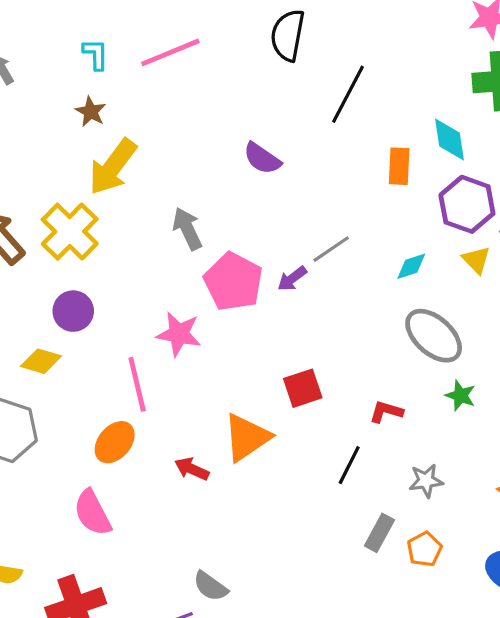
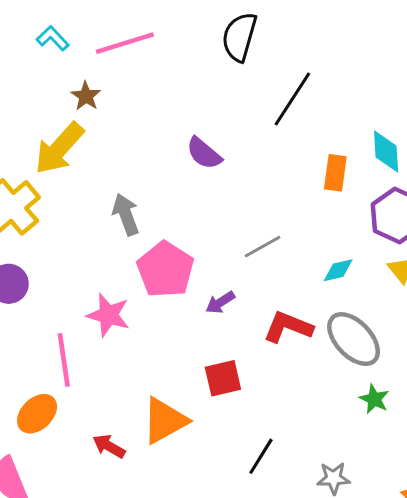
cyan L-shape: (96, 54) -> (53, 38), turned -48
brown star: (91, 112) -> (86, 96), moved
purple arrow: (292, 279) -> (220, 302), moved
red L-shape: (386, 412) -> (288, 327), moved, size x1.5

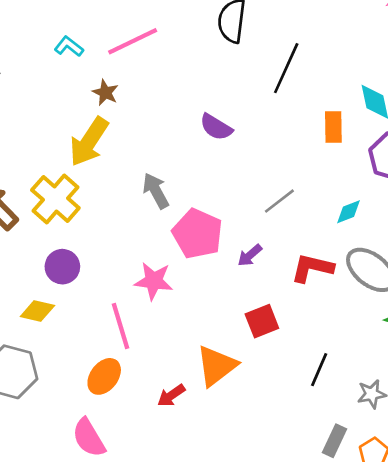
red arrow: (109, 446) -> (171, 395), turned -56
black line: (261, 456) -> (319, 370), moved

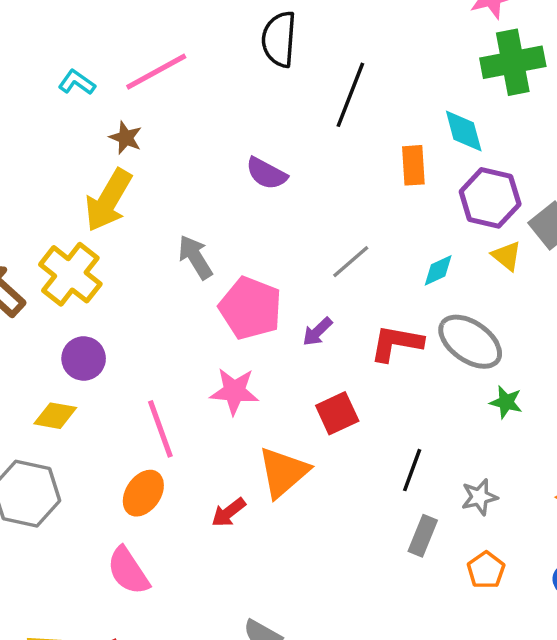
pink star: (154, 281) -> (234, 391), moved
gray rectangle: (335, 441) -> (423, 536), moved

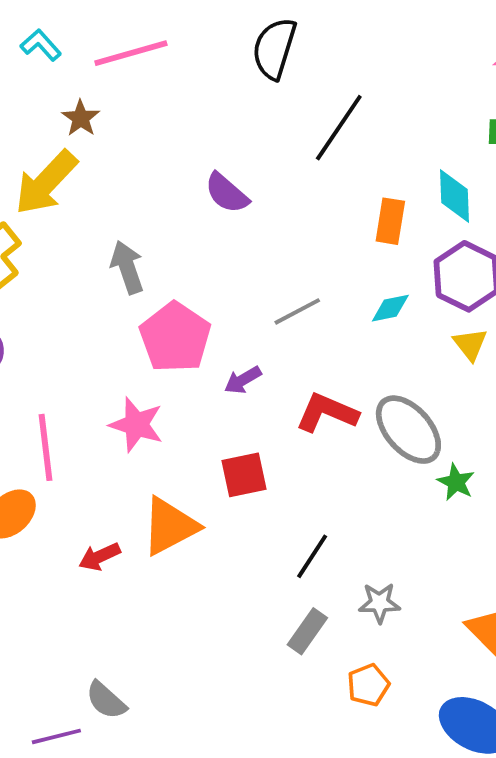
cyan diamond: (438, 270) -> (390, 308), moved
green star: (506, 402) -> (456, 482), moved

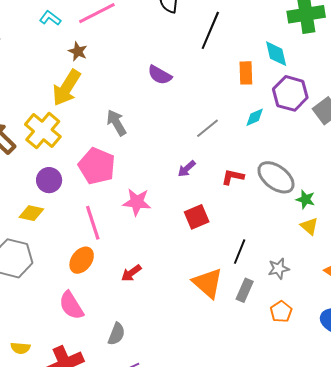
pink pentagon: (175, 337) -> (97, 166), moved
yellow triangle: (470, 344) -> (309, 226), moved
red L-shape: (327, 413) -> (233, 177), size x0.7
orange triangle: (170, 526) -> (208, 283), moved, turned -40
gray semicircle: (106, 700) -> (116, 334), moved, turned -100

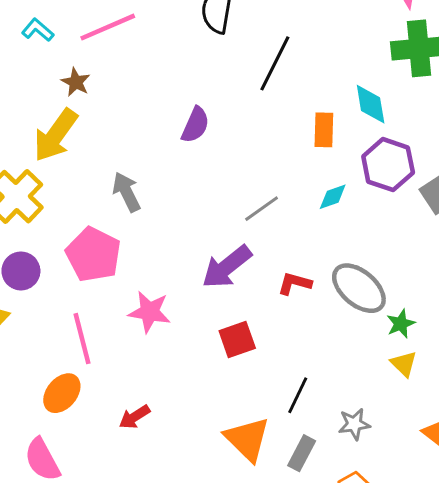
purple semicircle: (160, 75) -> (195, 125), turned -100
purple arrow: (187, 169) -> (227, 267), size x1.8
green star: (305, 199) -> (401, 324), turned 30

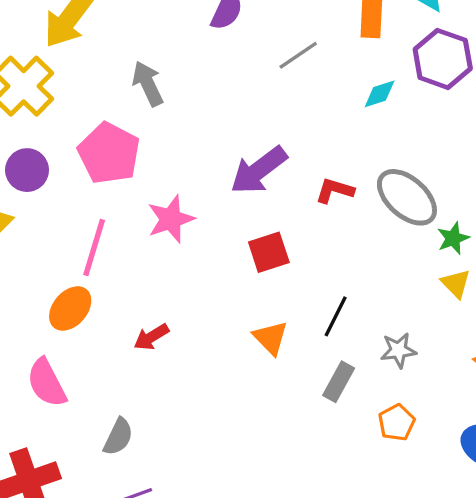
gray line: (262, 209) -> (298, 55), moved
pink star: (149, 312) -> (171, 219), turned -30
pink line: (82, 339) -> (94, 248), turned 30
orange triangle: (247, 439) -> (271, 338), moved, size x0.7

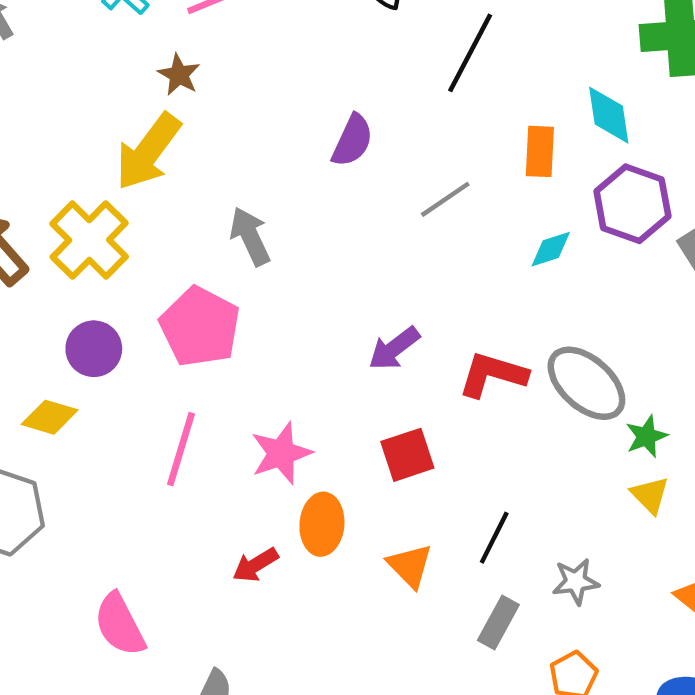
purple arrow: (259, 170) -> (394, 348), size x0.7
red L-shape: (335, 190) -> (493, 375), size x1.4
pink star: (171, 219) -> (281, 453), moved
orange ellipse: (70, 308) -> (322, 524), moved, turned -36

